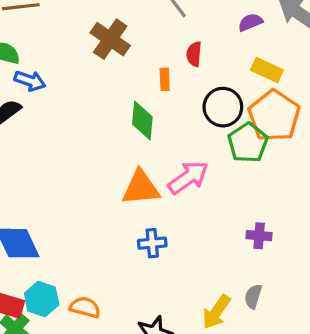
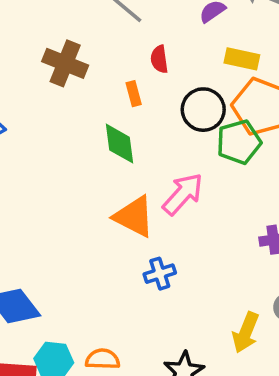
green pentagon: (248, 143) -> (239, 142), turned 30
orange triangle: (141, 188) -> (134, 217), turned 45

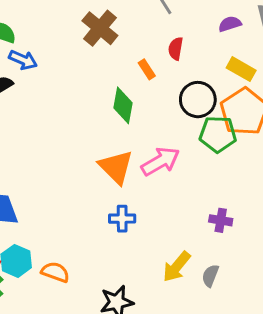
orange rectangle: (134, 94) -> (147, 69), turned -36
yellow arrow: (246, 332) -> (177, 267), moved

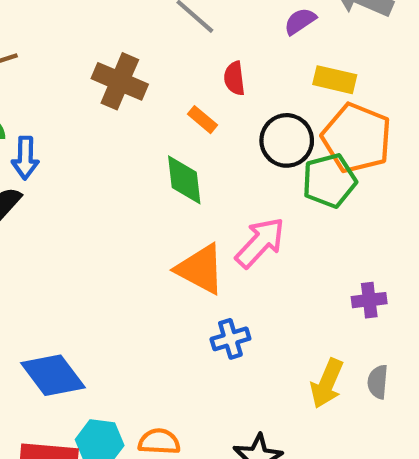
blue arrow: (23, 60) -> (25, 158), turned 84

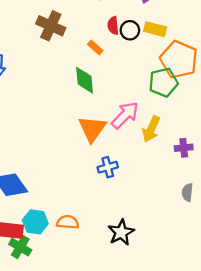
yellow rectangle: (335, 80) -> (155, 29), moved
black circle: (287, 140) -> (130, 30), moved, size x0.7
orange triangle: (200, 269) -> (92, 129), turned 36
yellow arrow: (327, 383) -> (151, 129), moved

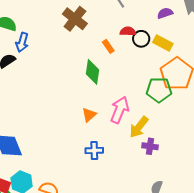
red semicircle: (113, 26) -> (128, 31), turned 84
pink arrow: (125, 115) -> (120, 110), turned -36
orange triangle: (92, 129) -> (89, 115), size x0.6
purple cross: (184, 148) -> (150, 146), moved

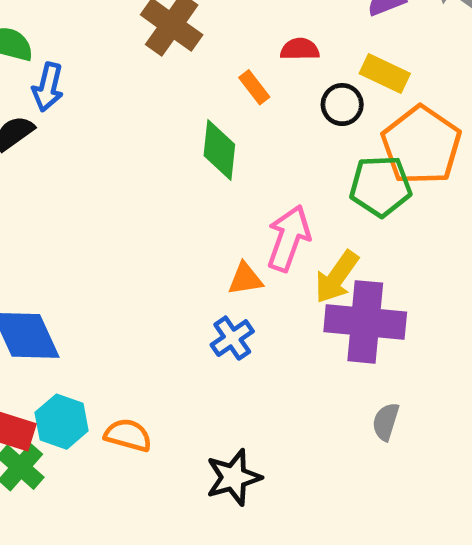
black circle: (141, 39) -> (342, 105), moved
orange triangle: (89, 115) -> (245, 279), moved, turned 35
purple cross: (150, 146) -> (365, 322), size x2.0
blue cross: (94, 150) -> (232, 338), turned -30

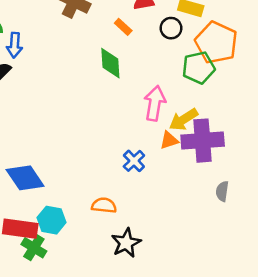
yellow arrow: (337, 277) -> (184, 119), turned 32
orange triangle: (245, 279) -> (169, 140), moved
orange semicircle: (128, 435) -> (104, 205), moved
black star: (234, 477) -> (126, 243), moved

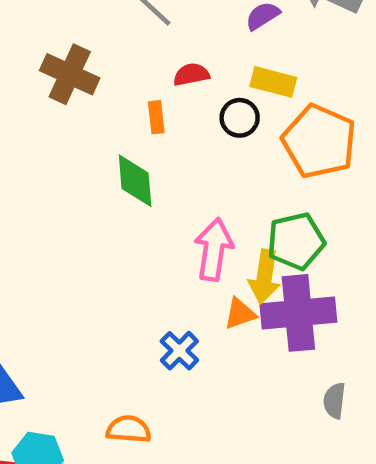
orange rectangle: (123, 27) -> (156, 117), turned 42
green pentagon: (198, 68) -> (296, 241), moved
yellow arrow: (184, 119) -> (264, 277), turned -48

